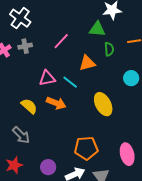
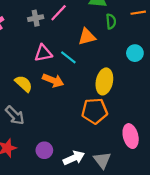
gray cross: (25, 46) -> (36, 18), moved
yellow ellipse: (103, 104) -> (104, 81), turned 40
orange pentagon: (86, 148) -> (95, 111), moved

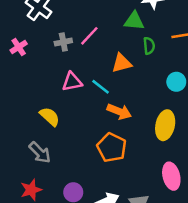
orange arrow: (53, 80) -> (119, 112), moved
yellow ellipse: (104, 81) -> (165, 125), moved
orange pentagon: (95, 111) -> (112, 148), moved, turned 30

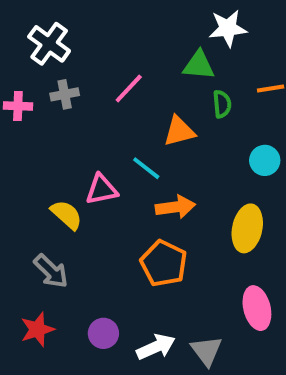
gray cross: (63, 42) -> (65, 94), moved
pink cross: (19, 47) -> (18, 106), turned 35
pink triangle: (72, 82) -> (102, 190), moved
orange arrow: (119, 112) -> (175, 207), turned -30

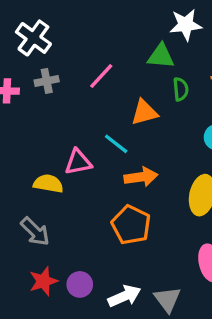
yellow semicircle: (67, 215) -> (48, 184), turned -32
red star: (37, 329) -> (43, 281), moved

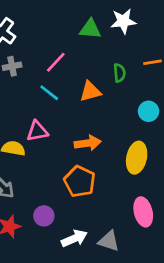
green triangle: (161, 56) -> (90, 29), moved
cyan line: (116, 144) -> (49, 93), moved
purple circle: (80, 284) -> (44, 216), moved
gray triangle: (167, 299) -> (109, 241), turned -35

